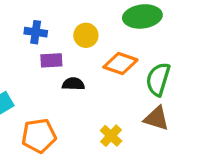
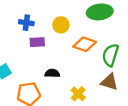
black semicircle: (73, 84) -> (52, 73), moved

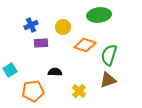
blue cross: (26, 23) -> (31, 25), turned -32
brown triangle: (109, 82) -> (108, 80), turned -36

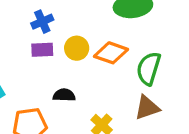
blue cross: (31, 25) -> (42, 22), moved
yellow circle: (63, 27) -> (77, 48), moved

